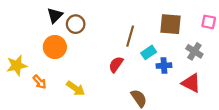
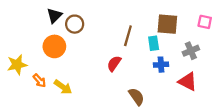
gray cross: (194, 51) -> (191, 51), turned 35
cyan rectangle: (149, 52) -> (154, 43), moved, turned -64
yellow arrow: (76, 88) -> (63, 87), moved

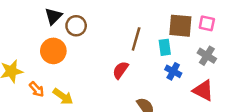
pink square: (205, 22) -> (207, 23), moved
gray cross: (191, 51) -> (207, 56), turned -35
blue cross: (161, 65) -> (173, 71), turned 32

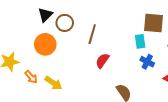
brown line: (136, 39) -> (92, 34), moved

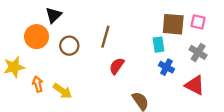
brown circle: (65, 23) -> (69, 46), moved
orange circle: (45, 44) -> (37, 37), moved
orange arrow: (31, 77) -> (38, 84), turned -152

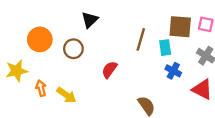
black triangle: (53, 15) -> (90, 20), moved
brown line: (105, 37) -> (141, 39), moved
red semicircle: (117, 66) -> (109, 70), moved

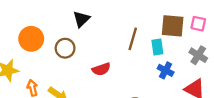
red semicircle: (109, 70) -> (101, 69), turned -144

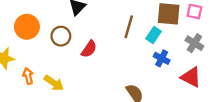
cyan rectangle: (157, 47) -> (153, 35), turned 42
red semicircle: (101, 69) -> (89, 49), moved, turned -36

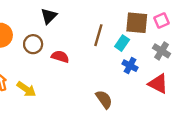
pink square: (194, 12) -> (162, 21), turned -35
red semicircle: (89, 49) -> (60, 57), turned -108

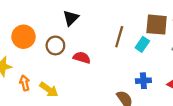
blue cross: (130, 66) -> (143, 81), moved, turned -32

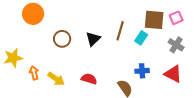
black triangle: (71, 18) -> (93, 39), moved
orange circle: (23, 37) -> (33, 14), moved
red semicircle: (82, 58) -> (89, 79), moved

